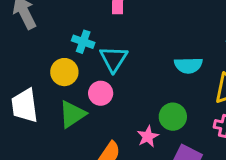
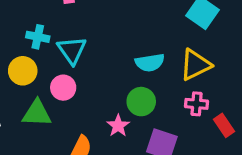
cyan semicircle: (188, 65) -> (150, 63), moved
green triangle: (72, 114) -> (37, 113), turned 44

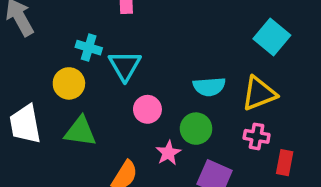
pink circle: (63, 88) -> (147, 109), moved
red rectangle: (224, 125) -> (285, 163), turned 40

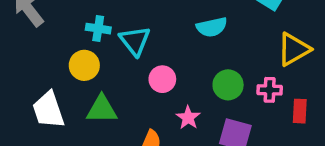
cyan semicircle: (209, 87) -> (212, 27), moved
yellow triangle: (259, 93) -> (294, 49), moved
green circle: (196, 129) -> (228, 85), moved

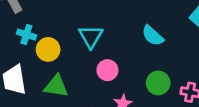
cyan semicircle: (212, 27) -> (153, 36), turned 45
cyan cross: (98, 29) -> (26, 35), moved

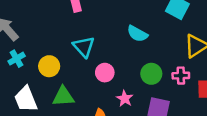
cyan cross: (26, 35) -> (17, 59), moved, turned -35

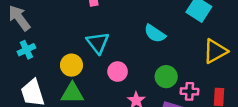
yellow circle: (49, 66) -> (71, 65), moved
pink cross: (181, 76) -> (189, 91), moved

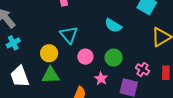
green circle: (166, 77) -> (114, 58), moved
pink cross: (189, 91) -> (142, 69), turned 32

